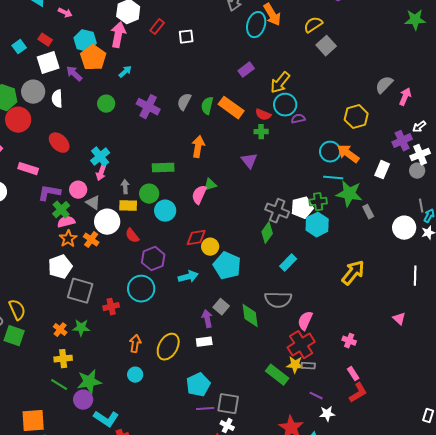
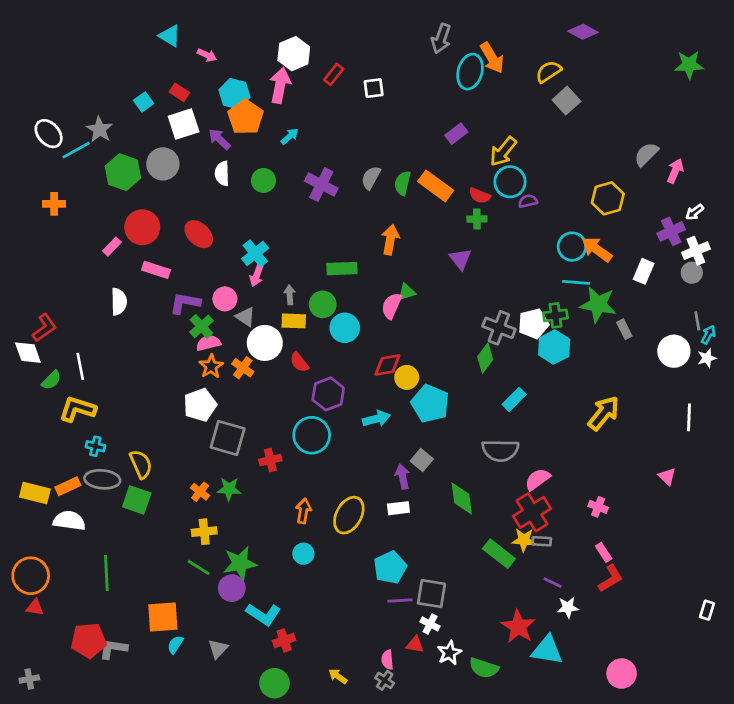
white semicircle: (57, 99) -> (222, 174), moved
red circle: (18, 120) -> (142, 227), moved
green diamond: (250, 316) -> (462, 499), moved
pink semicircle: (305, 321) -> (538, 479), turned 30

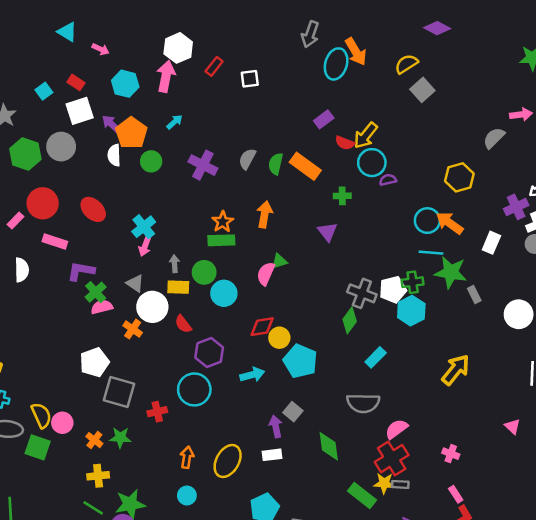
orange pentagon: (246, 117) -> (131, 133), moved
pink arrow: (675, 171) -> (521, 114), moved, turned 60
red semicircle: (480, 196) -> (345, 143), moved
pink circle: (225, 299) -> (62, 423), moved
orange star: (211, 366) -> (223, 222), moved

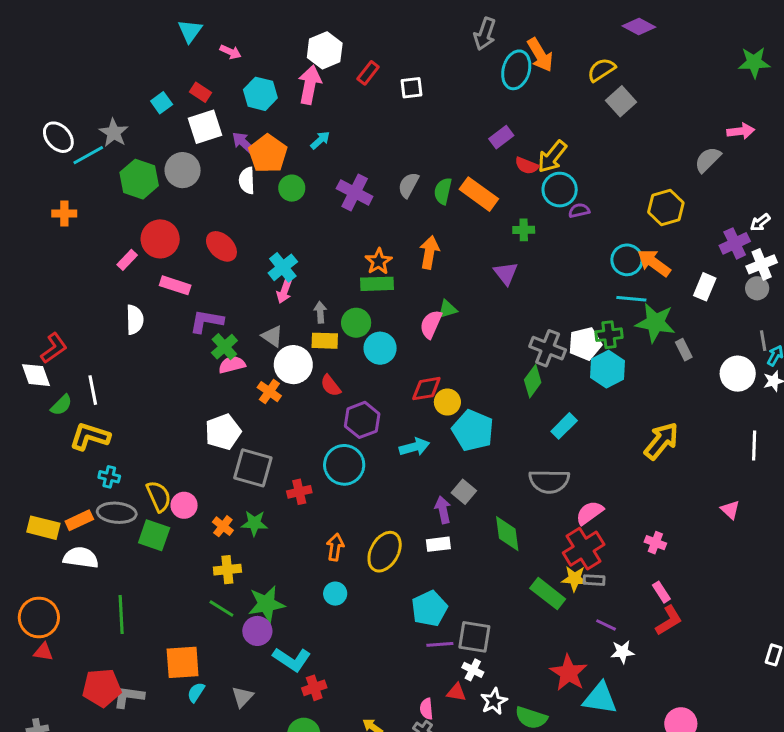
cyan triangle: (67, 32) -> (190, 31), turned 35

